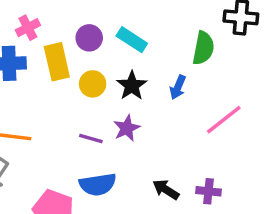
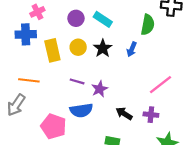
yellow rectangle: (57, 62) -> (52, 50), moved
pink line: (224, 120) -> (161, 85), moved
purple star: (127, 128) -> (100, 89), moved

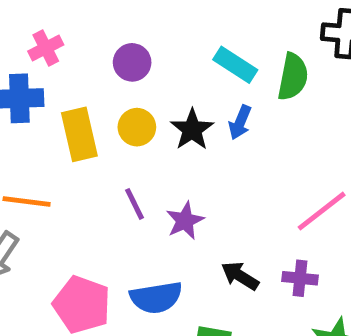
cyan rectangle: (103, 19) -> (235, 65), moved
blue arrow: (132, 49) -> (240, 122), moved
purple line: (77, 81) -> (135, 204), turned 48
blue semicircle: (81, 110) -> (156, 297), moved

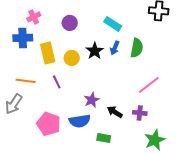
green semicircle: (293, 77) -> (137, 48), moved
yellow circle: (137, 127) -> (72, 58), moved
purple line: (135, 204) -> (57, 82), moved
purple star: (185, 221) -> (92, 100), moved

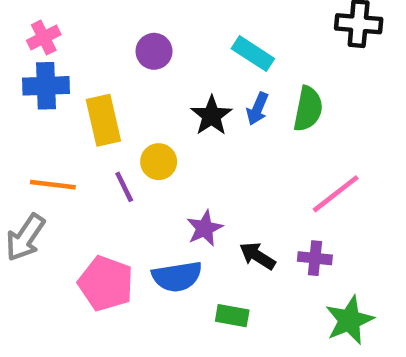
pink cross: (34, 17) -> (44, 38), moved
yellow circle: (72, 58) -> (159, 162), moved

